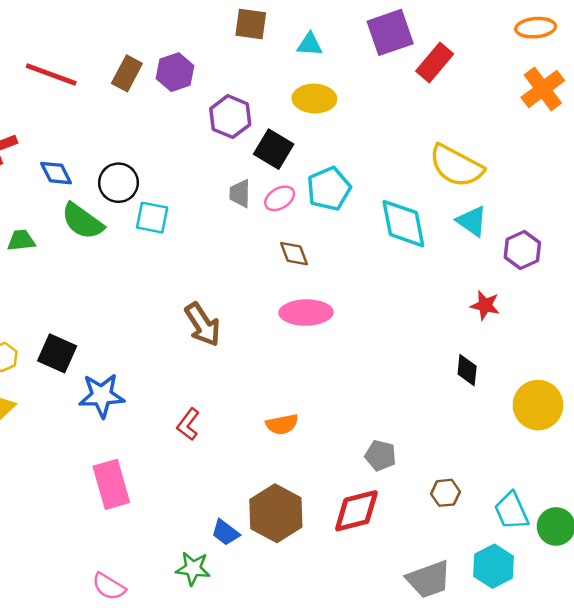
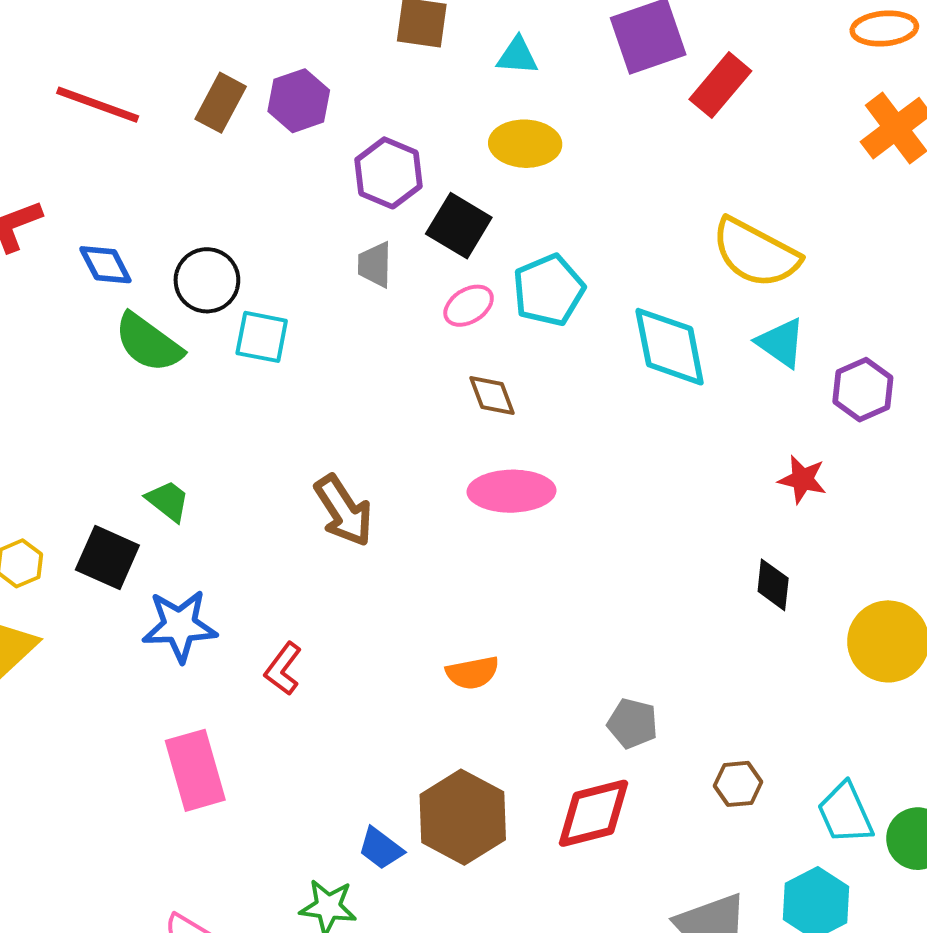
gray trapezoid: (240, 194) -> (375, 265), moved
green trapezoid: (21, 240) -> (168, 501), moved, turned 44
red L-shape: (188, 424) -> (283, 669), moved

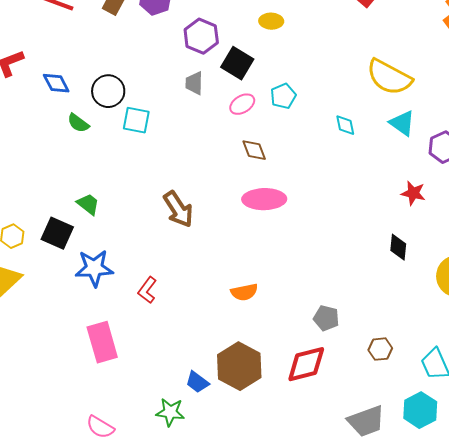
yellow ellipse: (525, 144) -> (271, 21), size x0.7
cyan pentagon: (549, 290) -> (283, 96), size x0.7
green semicircle: (148, 343) -> (78, 123), size x0.6
cyan diamond: (670, 347) -> (345, 125), size x0.5

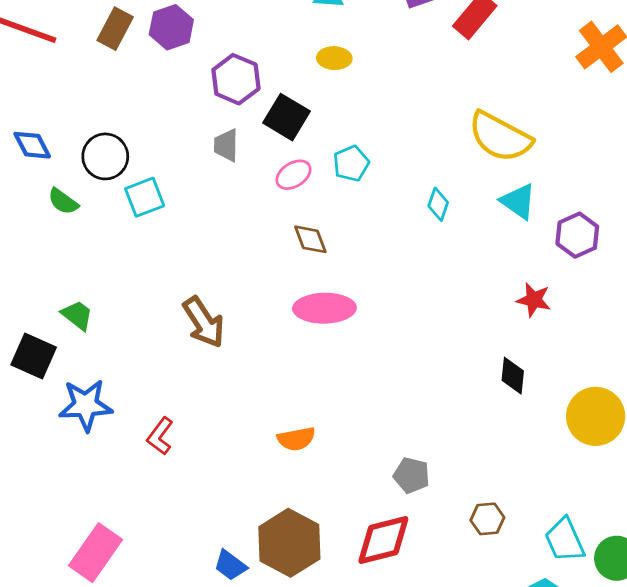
cyan square: (136, 120) -> (145, 197), turned -32
cyan diamond: (345, 125) -> (438, 204), turned 30
pink rectangle: (102, 342) -> (95, 553), moved, turned 51

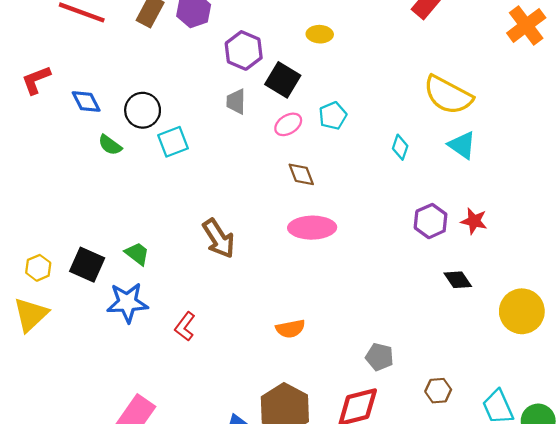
purple hexagon: (577, 235) -> (431, 221), moved
green trapezoid: (77, 315) -> (137, 254), moved
black diamond: (513, 376) -> (458, 280), turned -40

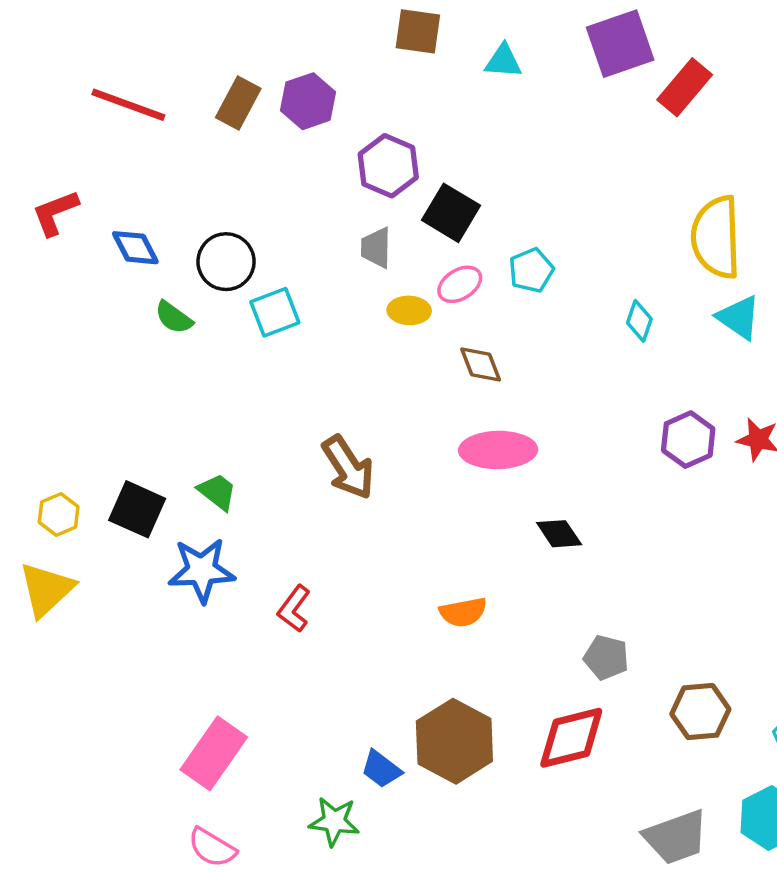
yellow ellipse: (320, 34) -> (409, 310), moved
yellow semicircle: (448, 95) -> (716, 237), turned 60
black diamond: (458, 280) -> (559, 534), moved
brown hexagon: (438, 391) -> (700, 712), size x1.4

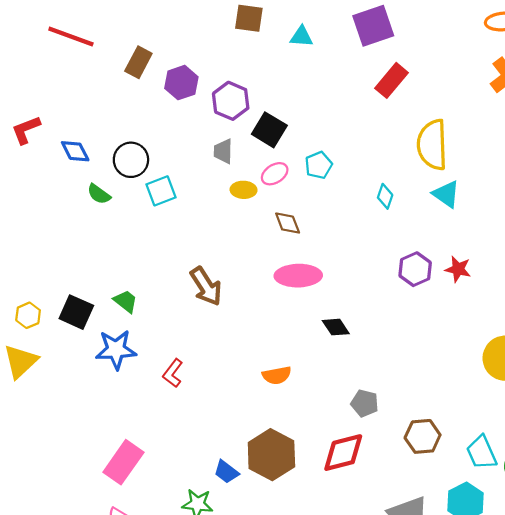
red rectangle: (685, 87) -> (392, 80), moved
purple hexagon: (308, 101) -> (181, 83), moved
red line: (128, 105) -> (71, 36), moved

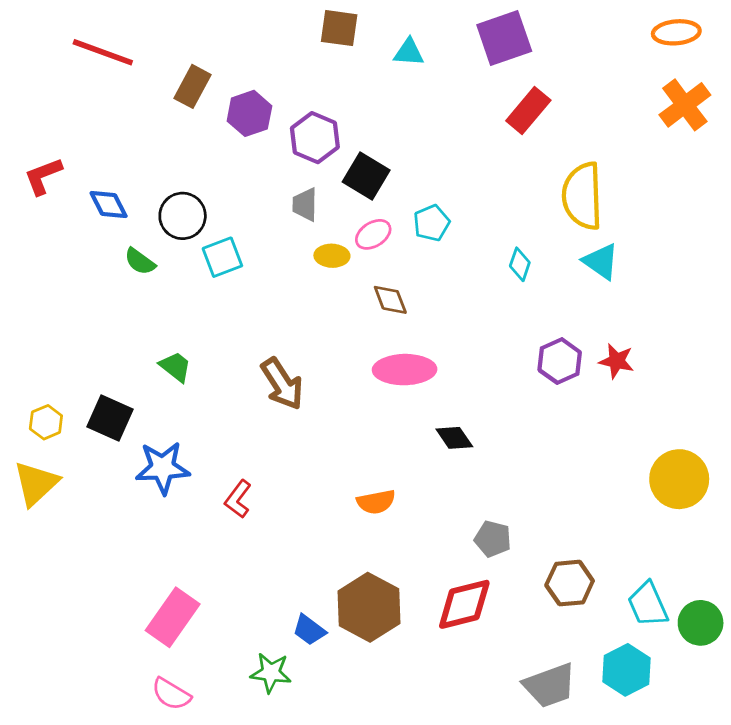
green trapezoid: (126, 301) -> (175, 367), moved

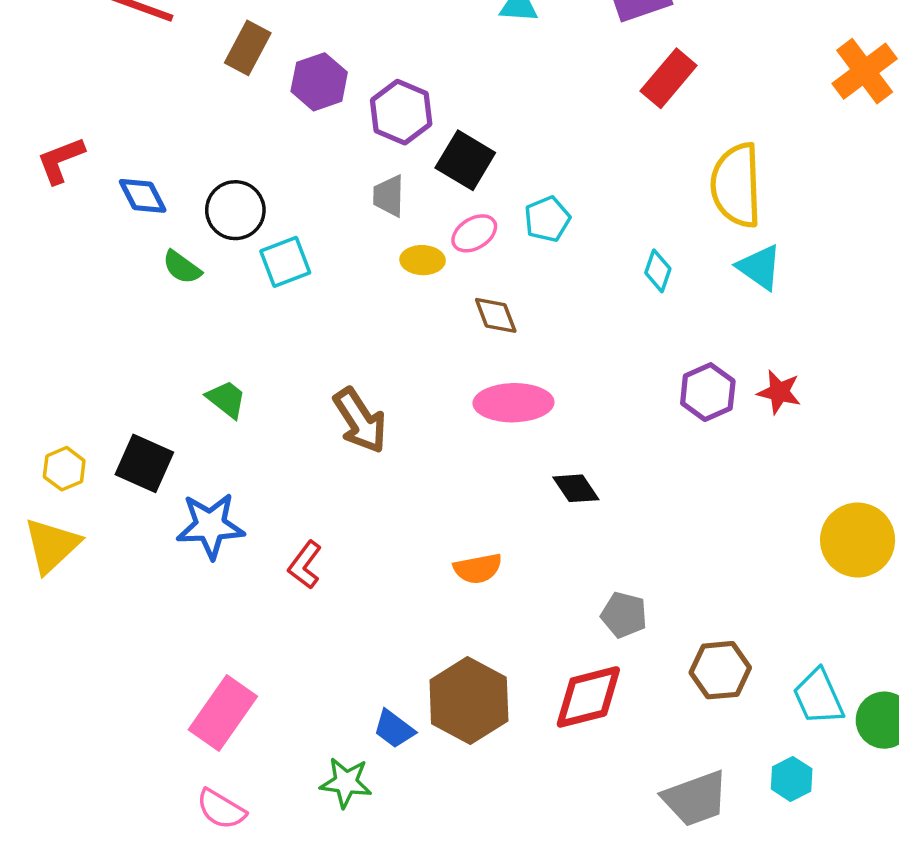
cyan hexagon: (627, 670) -> (792, 779), size x0.7

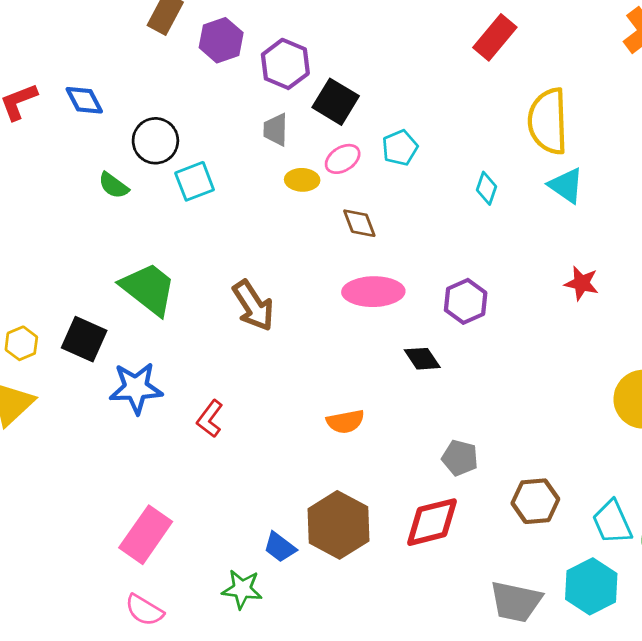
blue diamond: (143, 196) -> (84, 100), moved
purple hexagon: (708, 392) -> (466, 301), moved
green trapezoid: (226, 399) -> (148, 289), size x1.8
cyan hexagon: (792, 779) -> (591, 586), size x1.6
gray trapezoid: (695, 799) -> (516, 602), turned 32

